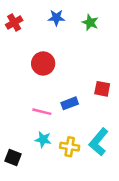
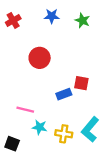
red square: (102, 89) -> (81, 83), moved
pink line: (42, 112) -> (25, 110), moved

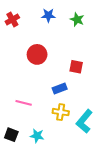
red square: (81, 83) -> (76, 67), moved
cyan star: (40, 127) -> (37, 136), moved
yellow cross: (64, 134) -> (61, 112), moved

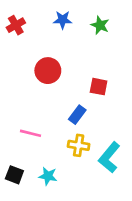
blue rectangle: (60, 88) -> (77, 115), turned -32

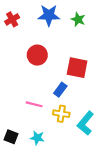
blue star: (63, 20) -> (49, 15), size x1.5
red square: (99, 87) -> (77, 68), size x1.5
pink line: (30, 133) -> (34, 104), moved

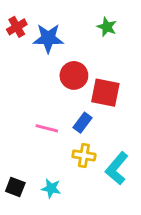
blue star: (49, 15) -> (48, 38), moved
red circle: (37, 55) -> (74, 75), moved
pink line: (34, 104) -> (47, 128), moved

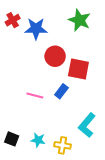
green star: (107, 27) -> (79, 20), size x1.5
yellow cross: (84, 156) -> (62, 145), moved

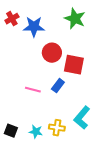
yellow cross: (62, 145) -> (57, 128), moved

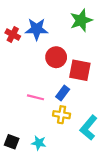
red cross: (12, 19) -> (13, 34), moved, turned -32
green star: (75, 19) -> (81, 20), turned 30
yellow cross: (57, 128) -> (62, 115), moved

